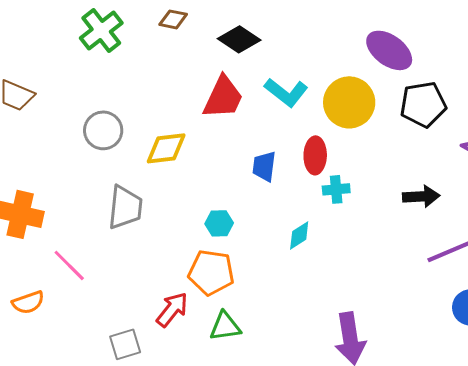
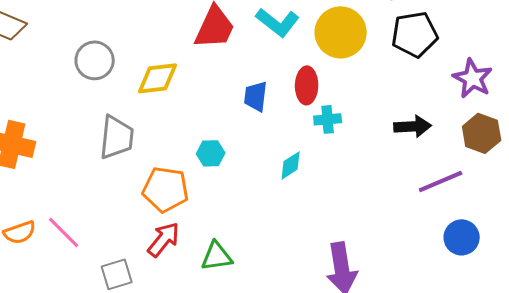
pink line: (69, 265) -> (64, 232), moved
orange pentagon: (211, 272) -> (166, 189), moved

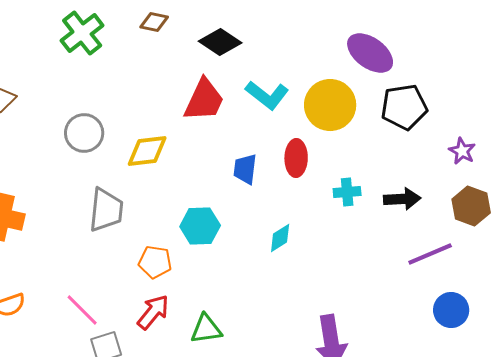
purple star: (473, 78) -> (462, 151), size x0.7
cyan cross: (328, 119) -> (347, 192), moved
cyan hexagon: (211, 153) -> (200, 226), size x1.4
orange pentagon: (166, 189) -> (155, 262), size x0.7
pink line: (64, 232) -> (82, 310), moved

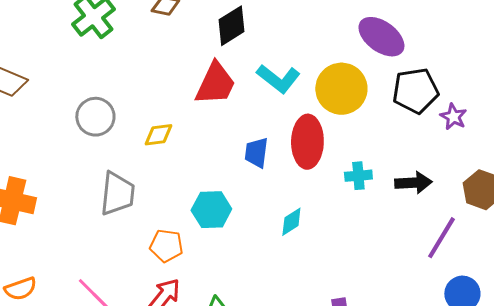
black diamond: (220, 42) -> (231, 26), turned -66
yellow diamond: (147, 151) -> (158, 135), size x0.7
purple star: (462, 151) -> (453, 117), moved
red ellipse: (296, 158) -> (307, 142), size x1.4
purple line: (430, 254) -> (441, 238), turned -36

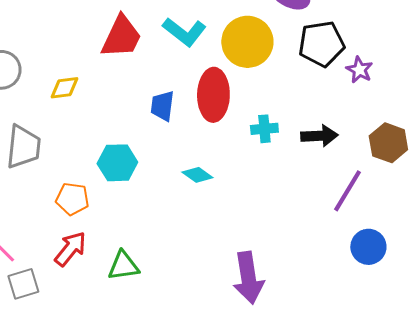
cyan diamond: (291, 222) -> (197, 175), turned 68

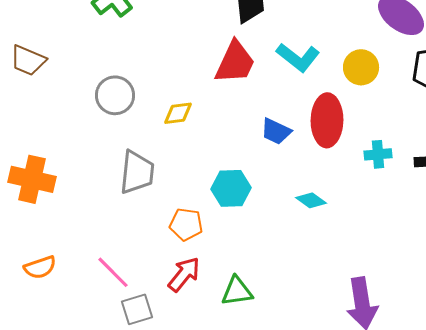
yellow circle: (247, 42) -> (361, 67), size x0.7
blue trapezoid: (162, 106) -> (276, 131), turned -72

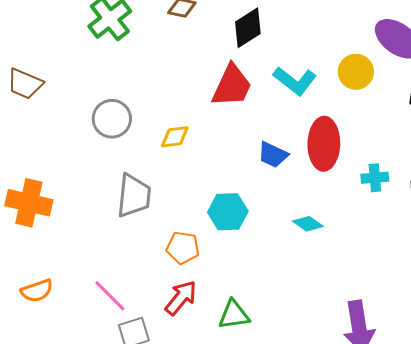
yellow circle: (361, 67) -> (356, 72), moved

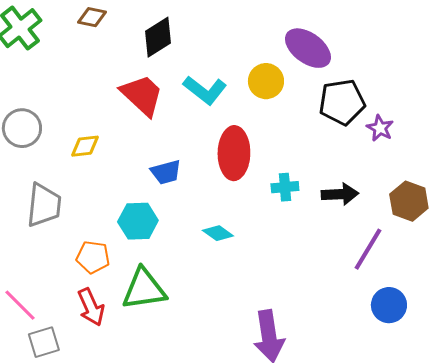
red trapezoid: (232, 86) -> (142, 95), turned -72
blue trapezoid: (273, 155) -> (166, 172), moved, turned -40
red arrow: (181, 298) -> (91, 307), turned 117
green triangle: (234, 315) -> (144, 289), moved, size x1.4

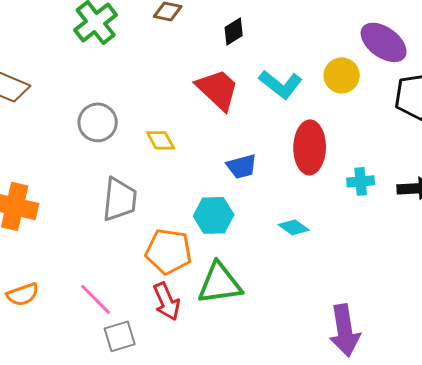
black diamond: (158, 37) -> (234, 31), size x0.7
yellow diamond: (85, 146) -> (161, 140), turned 68
orange pentagon: (93, 257) -> (169, 251), size x1.4

